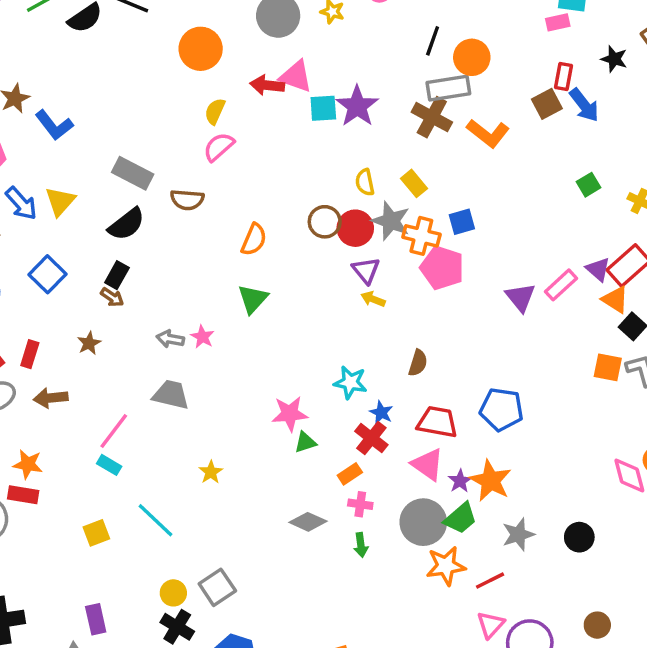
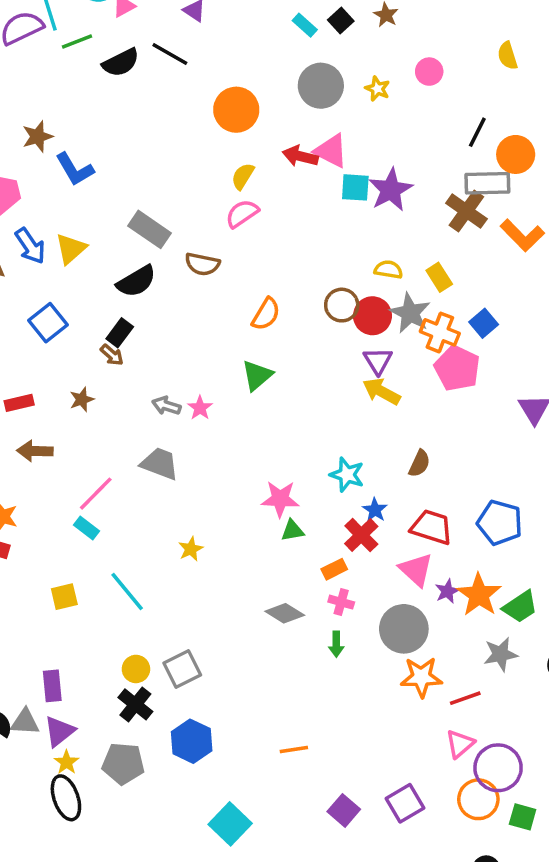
yellow semicircle: (365, 182) -> (388, 270), turned 104
blue square: (462, 222) -> (484, 323), turned -32
yellow arrow: (373, 299) -> (381, 391), size x1.5
red rectangle: (30, 354) -> (19, 403), turned 52
green trapezoid: (460, 518) -> (520, 607), moved

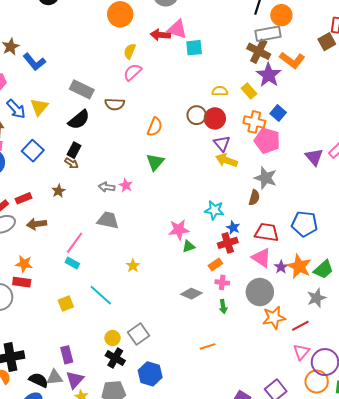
purple star: (391, 190) -> (269, 75), moved
gray star: (410, 313) -> (266, 178), moved
red cross: (361, 535) -> (228, 243), turned 36
orange line: (294, 749) -> (208, 346), moved

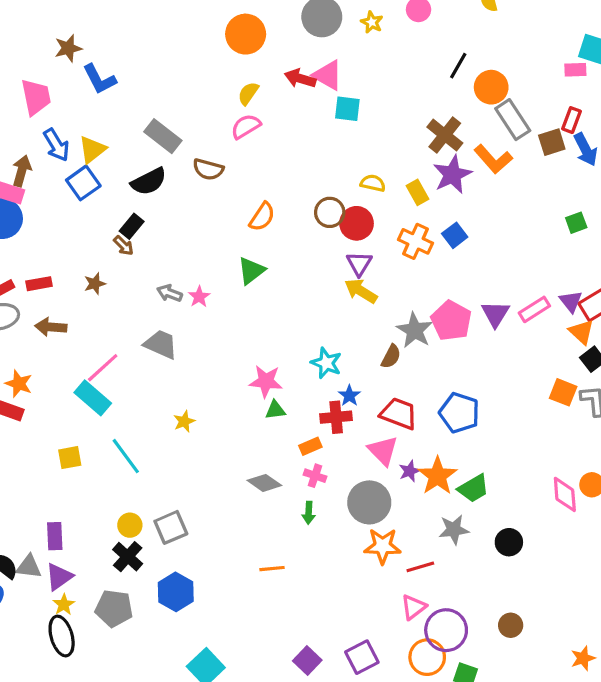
gray rectangle: (268, 34) -> (513, 120), moved, turned 55
pink pentagon: (267, 141) -> (451, 321), moved
blue square: (33, 151) -> (83, 183), moved
cyan rectangle: (72, 263) -> (93, 398), size x1.6

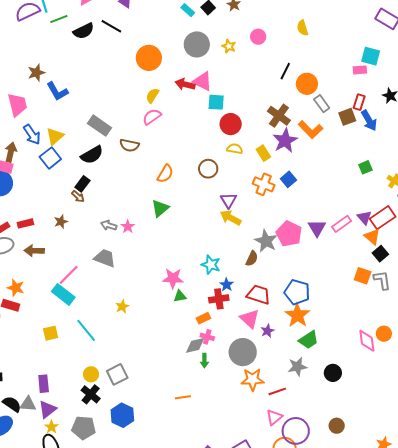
gray rectangle: (513, 120) -> (322, 104), size x0.7
red circle: (357, 223) -> (231, 124), moved
orange star: (437, 476) -> (297, 315), moved
gray diamond: (264, 483) -> (195, 345), moved, turned -45

